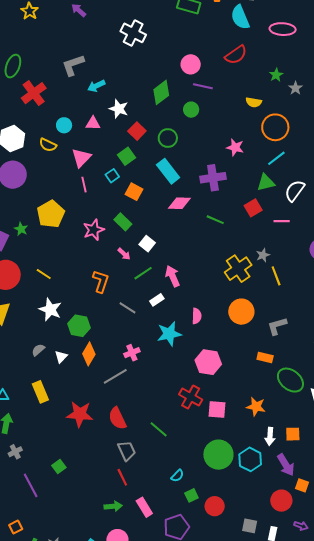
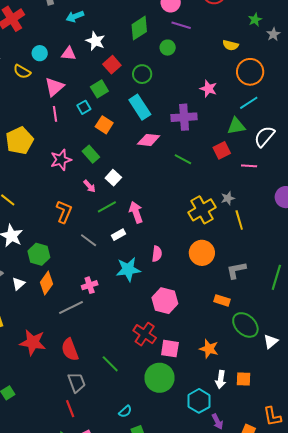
green circle: (218, 455) -> (160, 378), moved
purple arrow: (286, 465) -> (217, 422), moved, size x0.7

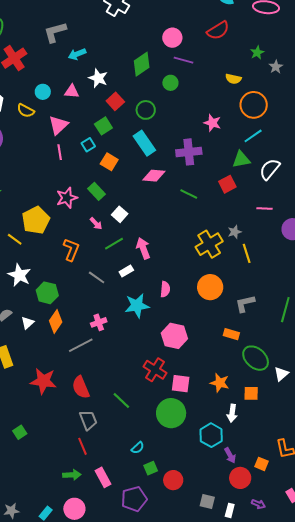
yellow pentagon: (20, 141) -> (36, 220), moved
pink line: (249, 166) -> (265, 208), moved
orange square: (244, 379) -> (251, 393), moved

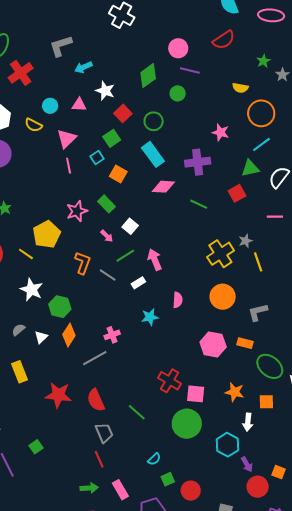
gray line: (97, 277) -> (108, 275), moved
cyan star: (137, 306) -> (150, 317), size x0.7
pink hexagon: (174, 336) -> (213, 344), moved

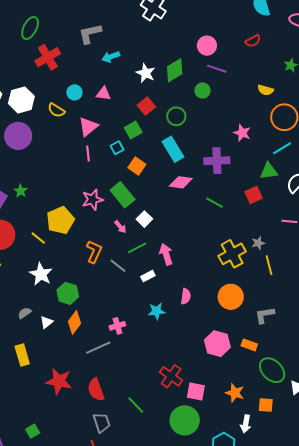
red semicircle: (224, 40) -> (253, 41), size x0.7
white star: (105, 91) -> (146, 73), moved
green rectangle: (106, 204) -> (123, 195), size x1.4

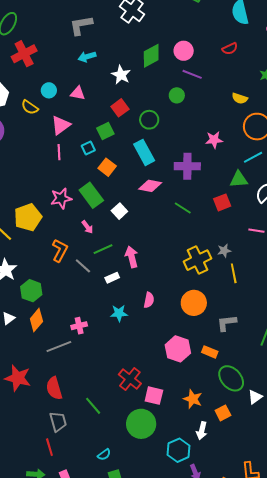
gray L-shape: (90, 34) -> (81, 25), moved
green diamond: (175, 70) -> (151, 56), moved
pink star: (242, 133) -> (214, 140), turned -30
white square: (144, 219) -> (119, 211), moved
orange square: (266, 405) -> (223, 413), turned -35

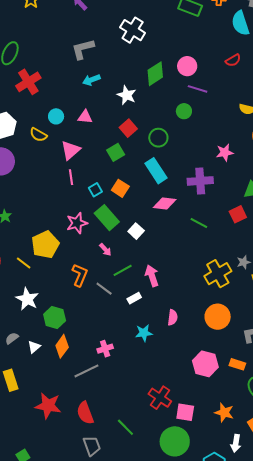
cyan square: (88, 148) -> (95, 190), moved

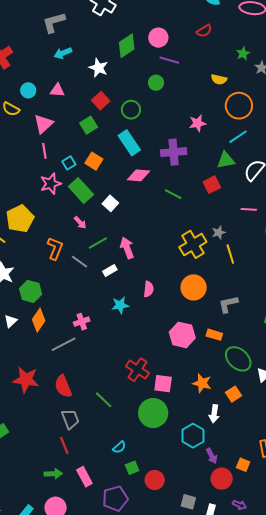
pink star: (77, 223) -> (51, 184), moved

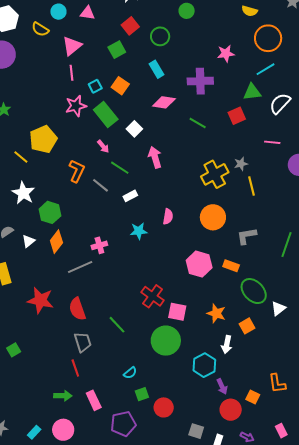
cyan rectangle: (129, 143) -> (157, 69), size x0.7
green line: (98, 243) -> (120, 168), turned 60
pink arrow: (127, 248) -> (155, 157), moved

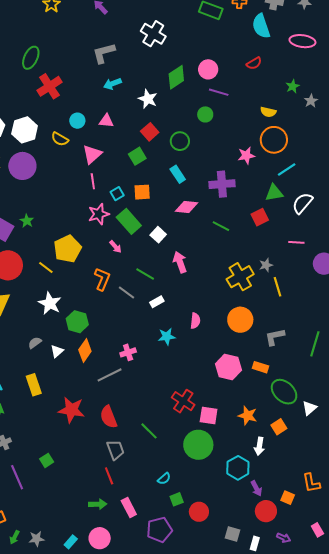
orange circle: (268, 38) -> (274, 140), moved
orange square: (120, 86) -> (142, 192), turned -36
pink arrow: (103, 146) -> (115, 247), moved

